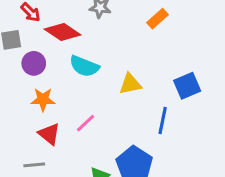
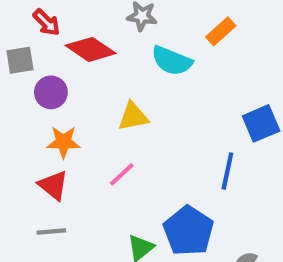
cyan semicircle: (84, 66) -> (172, 61), moved
yellow triangle: (130, 84) -> (133, 116), moved
red triangle: (49, 134) -> (53, 185), moved

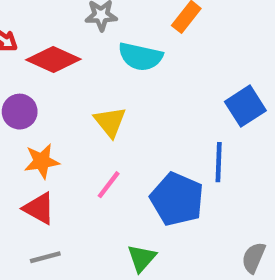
yellow triangle: (133, 116) -> (110, 122), turned -48
blue pentagon: (188, 231) -> (177, 199), moved

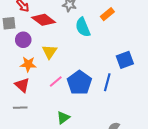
cyan semicircle: (140, 57) -> (83, 27), turned 42
yellow triangle: (110, 122) -> (50, 52), moved
blue pentagon: (177, 199) -> (79, 83), moved

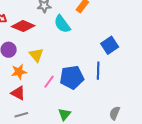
blue pentagon: (79, 83) -> (72, 77), turned -30

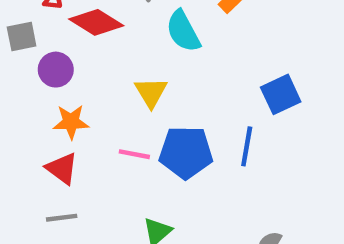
yellow triangle: (36, 55) -> (151, 92), moved
pink line: (49, 82) -> (134, 154), turned 56

